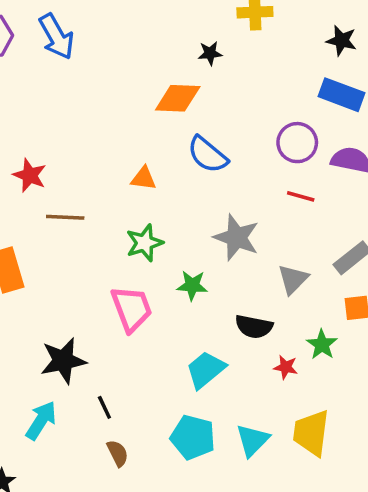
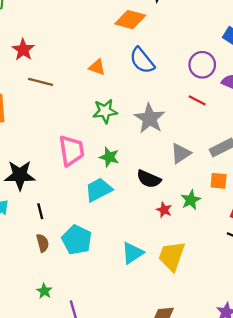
green star: (144, 243) -> (105, 111), moved
green star: (192, 285) -> (109, 157), moved
cyan trapezoid: (206, 370) -> (99, 190), moved
cyan pentagon: (193, 437) -> (77, 240), moved

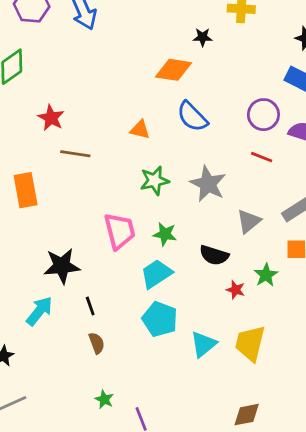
cyan pentagon: (77, 240) -> (160, 319), moved

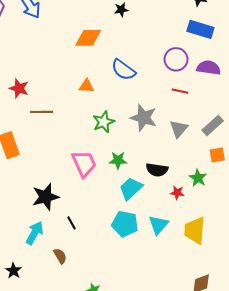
orange diamond: (173, 70) -> (88, 38), moved
gray triangle: (249, 221) -> (179, 129), moved
cyan trapezoid: (156, 274) -> (131, 189), moved
brown semicircle: (97, 343) -> (60, 256), moved
cyan triangle: (204, 344) -> (158, 225), moved

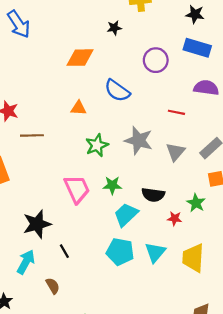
purple circle: (176, 59) -> (156, 60), moved

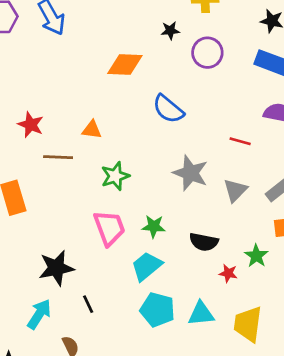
purple circle: (156, 60) -> (207, 53), moved
orange triangle: (79, 108) -> (92, 130), moved
green star: (97, 145) -> (115, 176), moved
cyan trapezoid: (126, 215) -> (147, 266), moved
cyan triangle: (155, 252) -> (201, 314), turned 40

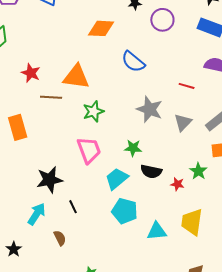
orange triangle: (92, 130) -> (76, 77), size x1.8
green star: (154, 226) -> (133, 148), moved
black semicircle: (204, 242) -> (151, 171), moved
cyan triangle: (201, 314) -> (157, 231), moved

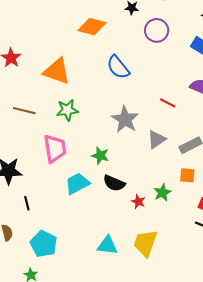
brown line: (51, 97) -> (24, 111), moved
cyan pentagon: (125, 211) -> (44, 244), moved

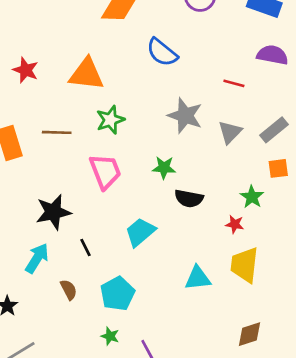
cyan trapezoid: (77, 183) -> (140, 232), moved
red star: (138, 202) -> (235, 224), moved
cyan pentagon: (44, 244) -> (117, 294), turned 30

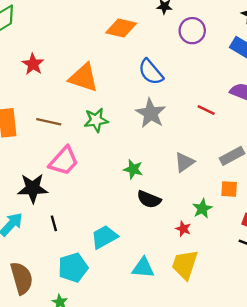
gray star: (185, 116) -> (151, 113), moved
gray triangle: (230, 132) -> (184, 162), moved
pink trapezoid: (105, 171) -> (64, 161), moved, turned 52
cyan trapezoid: (140, 232) -> (104, 237), moved
brown semicircle: (69, 290) -> (22, 278), moved, size x1.8

